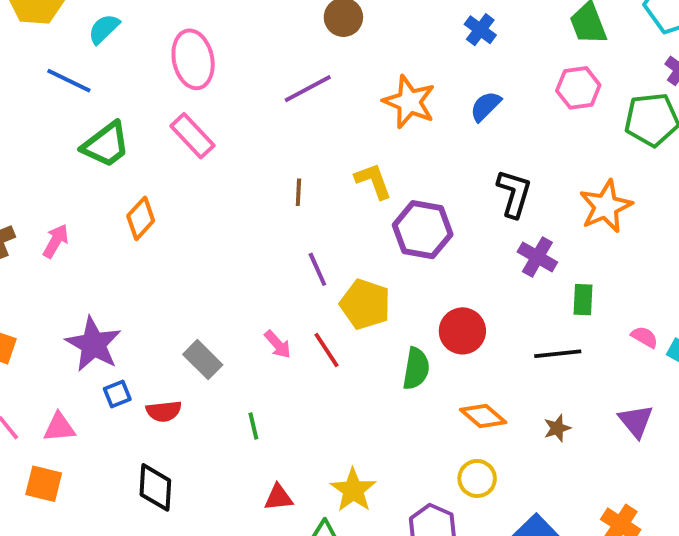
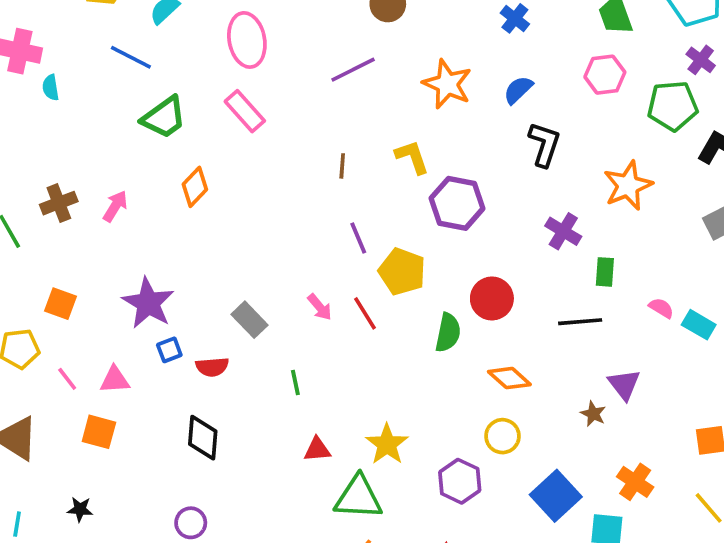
black L-shape: (514, 193) -> (544, 144), moved
purple triangle: (636, 421) -> (624, 384), moved
brown star: (557, 428) -> (593, 414), moved, turned -30

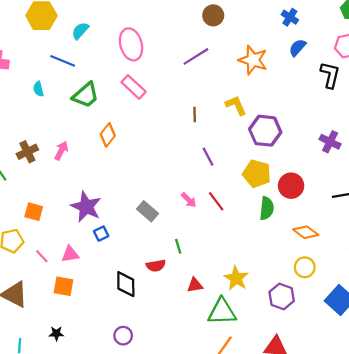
cyan semicircle: (51, 87) -> (38, 89), moved
blue semicircle: (518, 90) -> (297, 48), moved
black L-shape: (544, 144) -> (330, 75), moved
yellow pentagon: (402, 272) -> (257, 174), moved
red semicircle: (212, 367) -> (156, 266), moved

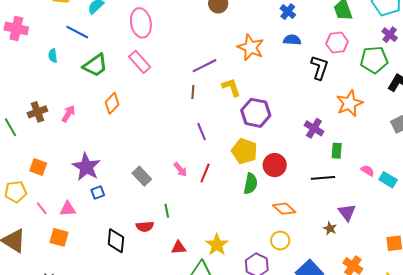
blue semicircle: (297, 48) -> (292, 40), turned 48
purple line: (196, 56) -> (204, 66), moved
red line: (216, 201) -> (205, 173), turned 54

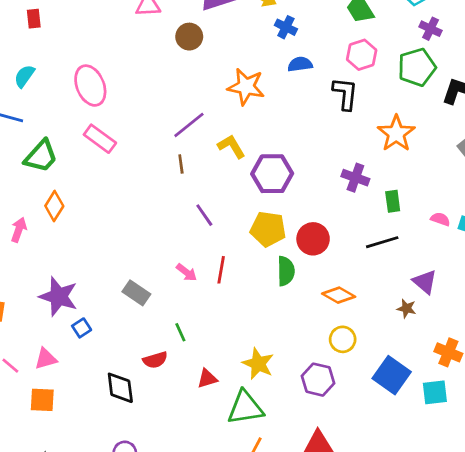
orange diamond: (112, 103) -> (54, 206), moved

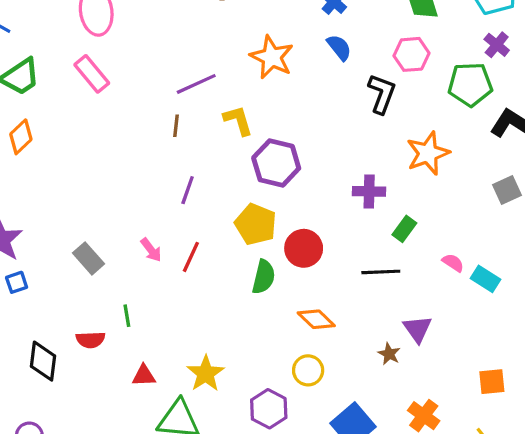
blue semicircle: (300, 64) -> (339, 47), turned 45
purple cross: (355, 178) -> (369, 191), turned -32
green rectangle: (393, 201) -> (404, 229), turned 30
purple line: (204, 215) -> (188, 190), turned 40

